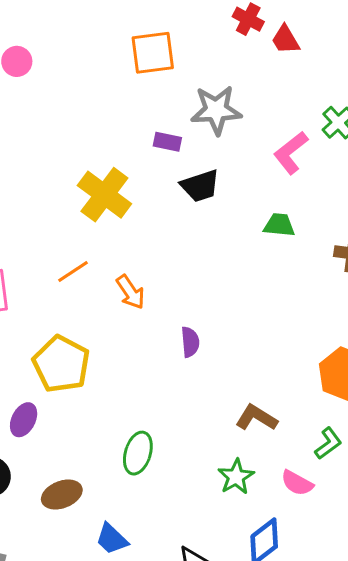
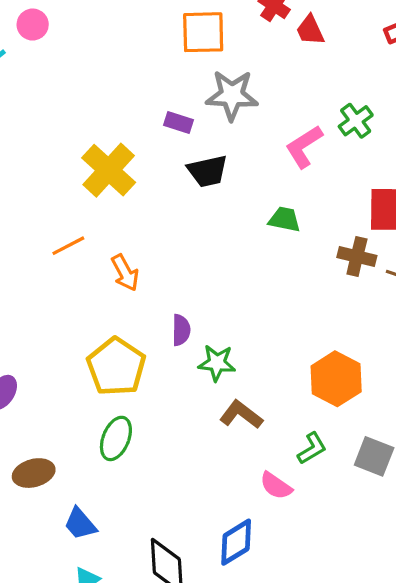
orange square: (153, 53) -> (203, 32), moved
yellow pentagon: (61, 364) -> (116, 367), moved
green star: (236, 477) -> (217, 363), moved, turned 30

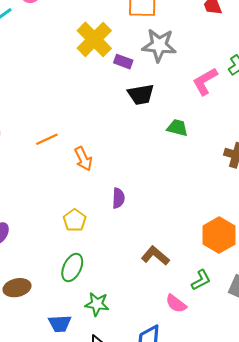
yellow cross: (109, 170) -> (94, 39), moved
green trapezoid: (284, 219) -> (177, 128), moved
green star: (217, 363) -> (97, 304), moved
yellow pentagon: (116, 367) -> (75, 220), size x0.6
blue trapezoid: (80, 524) -> (60, 323), moved, turned -55

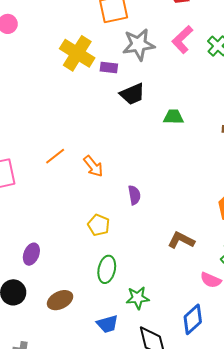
pink L-shape: (205, 81) -> (182, 40), moved

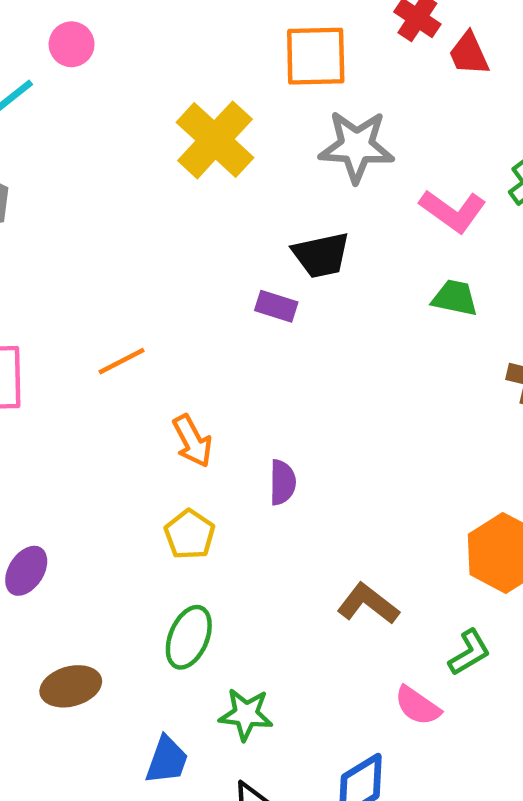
pink L-shape: (182, 40) -> (453, 211), moved, turned -112
purple rectangle: (109, 67) -> (276, 306), moved
green trapezoid: (173, 117) -> (455, 298), moved
orange arrow: (93, 166) -> (192, 441), moved
blue trapezoid: (107, 324) -> (167, 760), turned -65

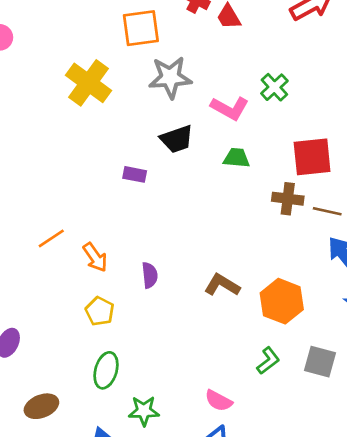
black trapezoid: (321, 255) -> (177, 139), moved
orange line: (122, 361) -> (51, 238), moved
brown L-shape: (368, 604) -> (222, 285), moved
pink semicircle: (418, 706) -> (219, 401), moved

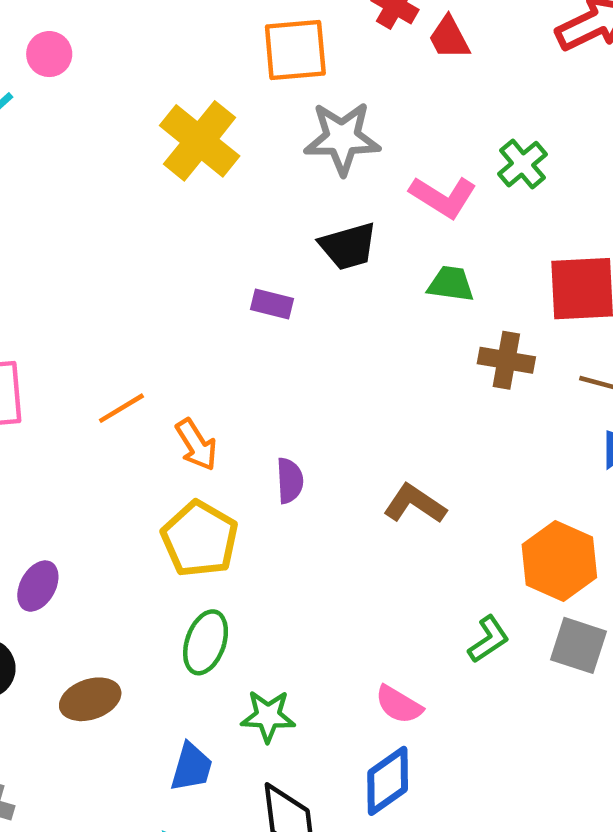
brown cross: (288, 199) -> (506, 360), moved
orange hexagon: (282, 301) -> (559, 561), moved
yellow pentagon: (100, 311) -> (200, 539), size x1.5

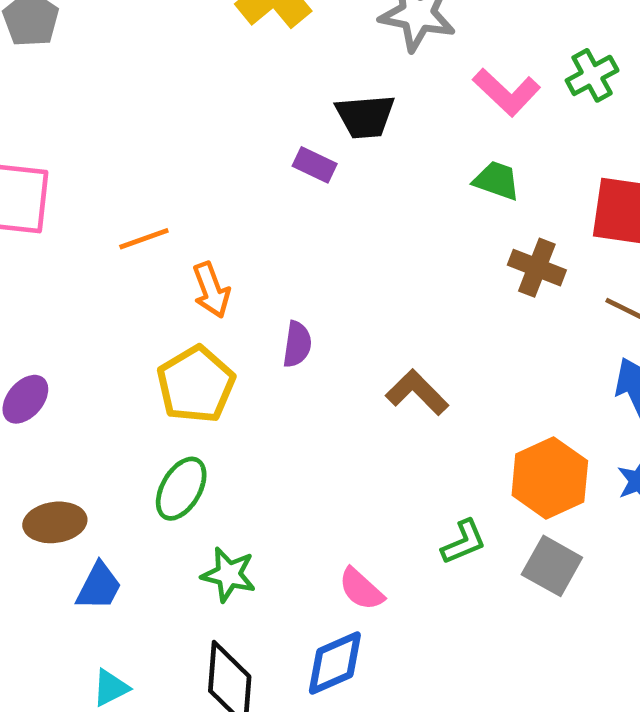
black trapezoid: (348, 246) -> (365, 116), moved
blue trapezoid: (191, 767) -> (99, 586), moved

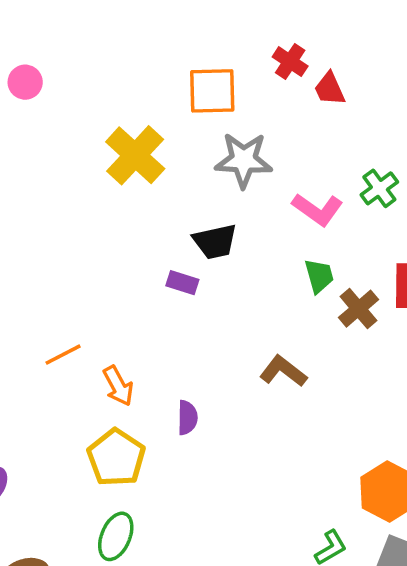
green trapezoid: (497, 181) -> (319, 276), turned 63
brown cross: (537, 268) -> (358, 309), moved, turned 36
brown L-shape: (417, 392) -> (283, 371), moved

